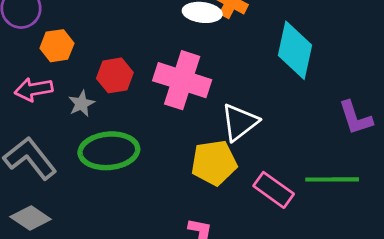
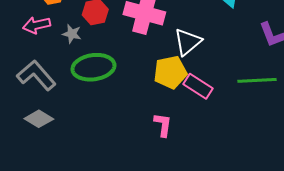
gray star: (81, 104) -> (72, 34), turned -30
pink rectangle: (274, 190) -> (198, 86), moved

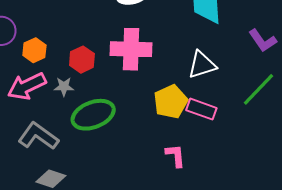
pink arrow: (37, 25) -> (27, 86), size x1.4
white triangle: (188, 42) -> (202, 65), moved, turned 36
green line: (257, 80) -> (259, 89), turned -30

